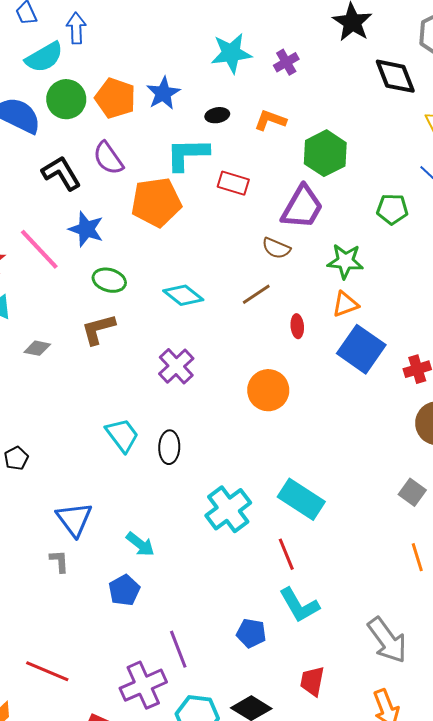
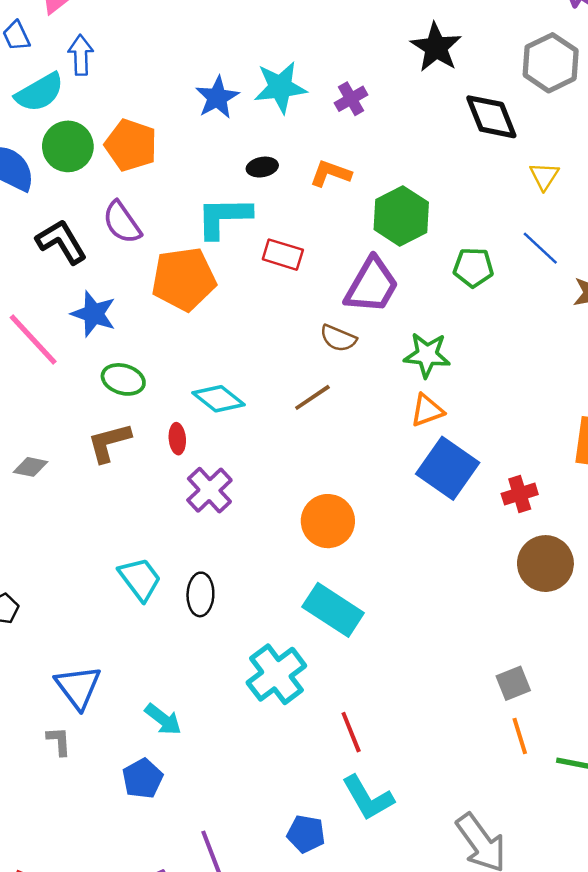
blue star: (163, 93) -> (217, 98), moved
green pentagon: (392, 209) -> (473, 267), moved
red ellipse: (297, 326) -> (177, 439), moved
gray square: (412, 492) -> (513, 683), moved, turned 32
cyan rectangle: (301, 499) -> (333, 610), moved

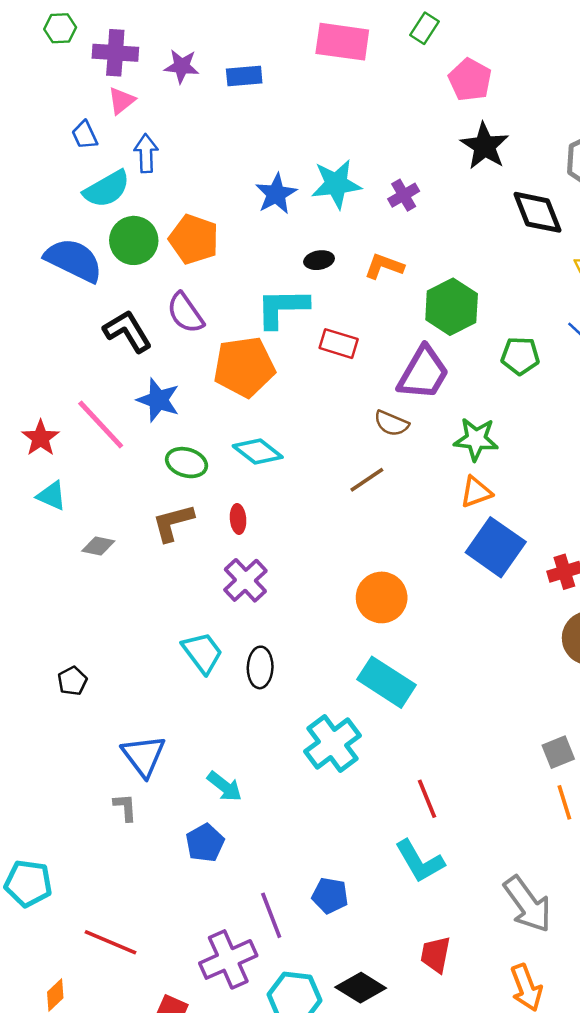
cyan diamond: (218, 399) -> (258, 451), moved
purple cross: (209, 490) -> (245, 580), moved
red line: (351, 732) -> (427, 799), moved
blue pentagon: (306, 834) -> (330, 896), moved

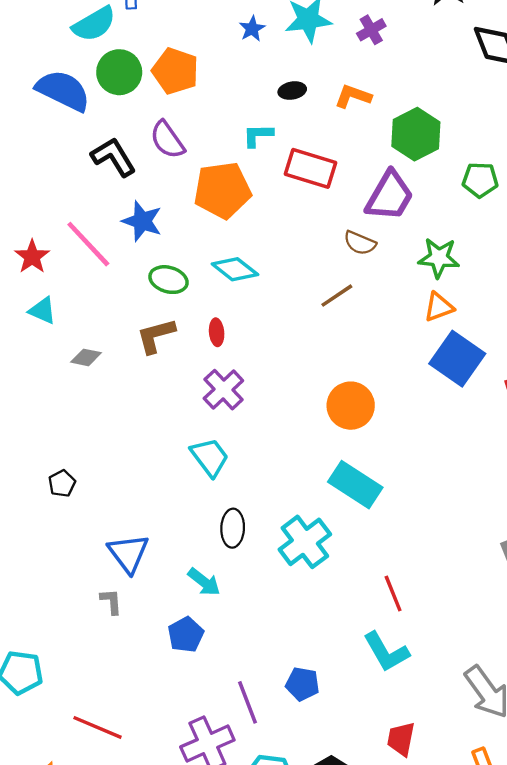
blue star: (276, 194) -> (252, 29), size x0.7
cyan L-shape: (282, 308) -> (258, 135), size x0.6
red rectangle: (339, 344) -> (311, 168), size x1.4
cyan trapezoid: (202, 653) -> (210, 457), moved
black ellipse: (260, 667) -> (233, 528), moved

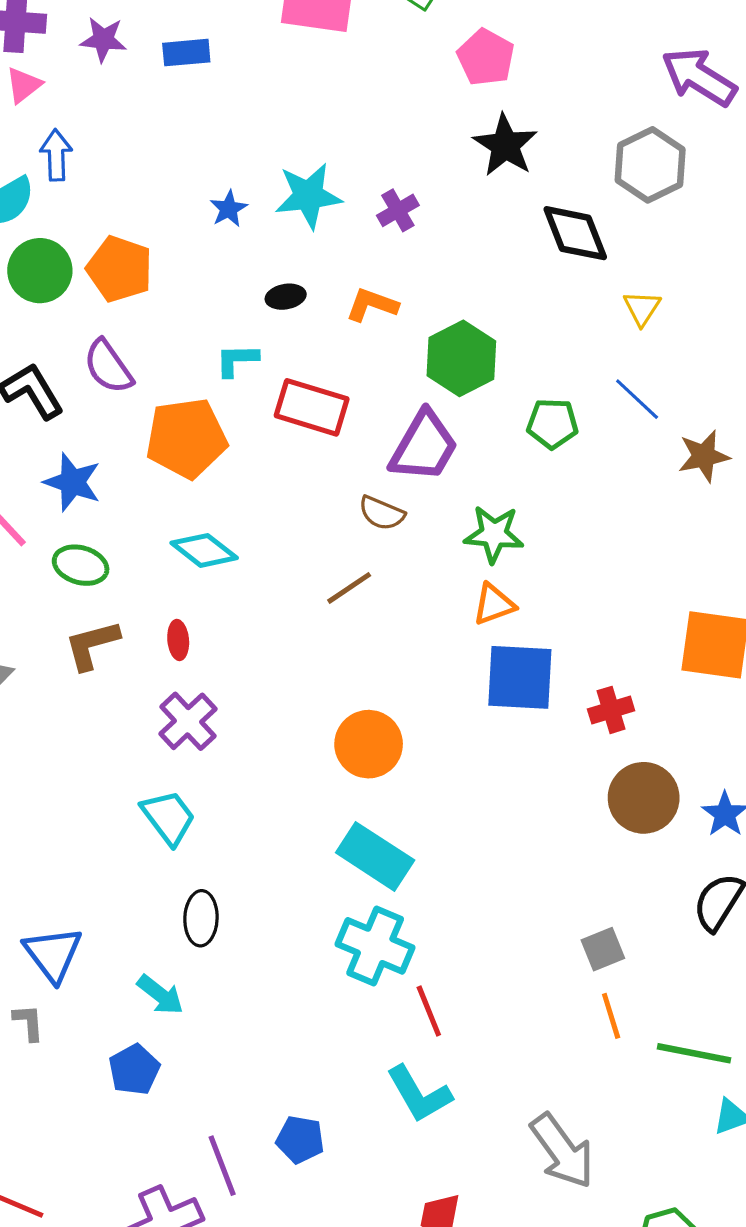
green ellipse: (168, 280) -> (81, 565), moved
blue square: (457, 359) -> (520, 677), turned -32
cyan cross: (305, 542) -> (375, 946), moved, turned -30

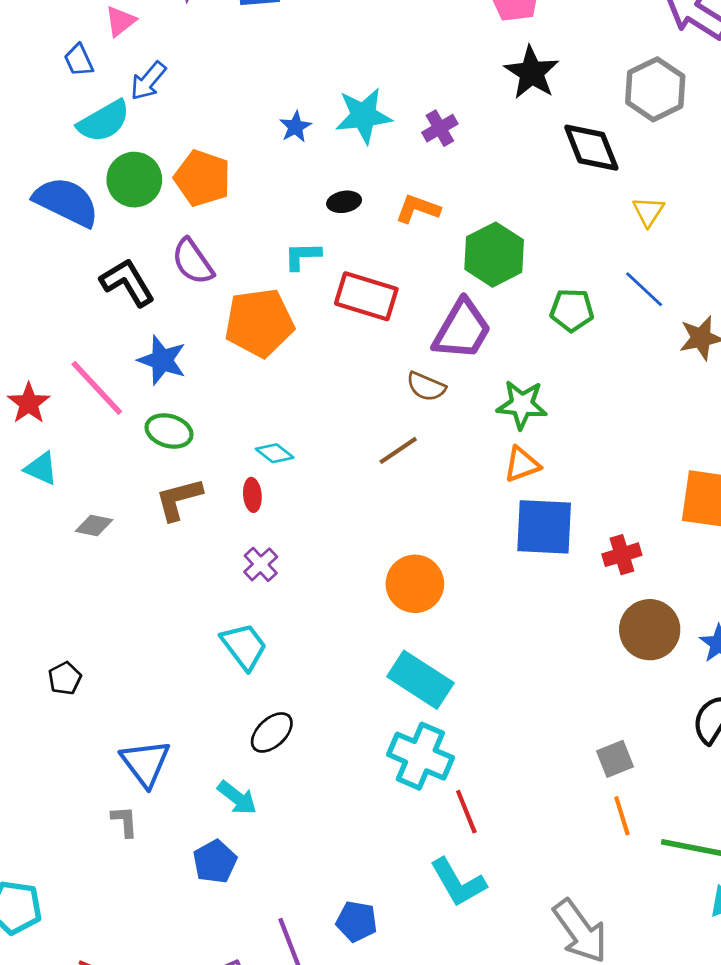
blue arrow: (56, 155) -> (148, 81), turned -138
cyan diamond: (204, 550) -> (275, 453), moved, size x0.7
purple cross: (188, 721) -> (261, 564), size x0.7
black ellipse: (201, 918) -> (272, 732), turned 45

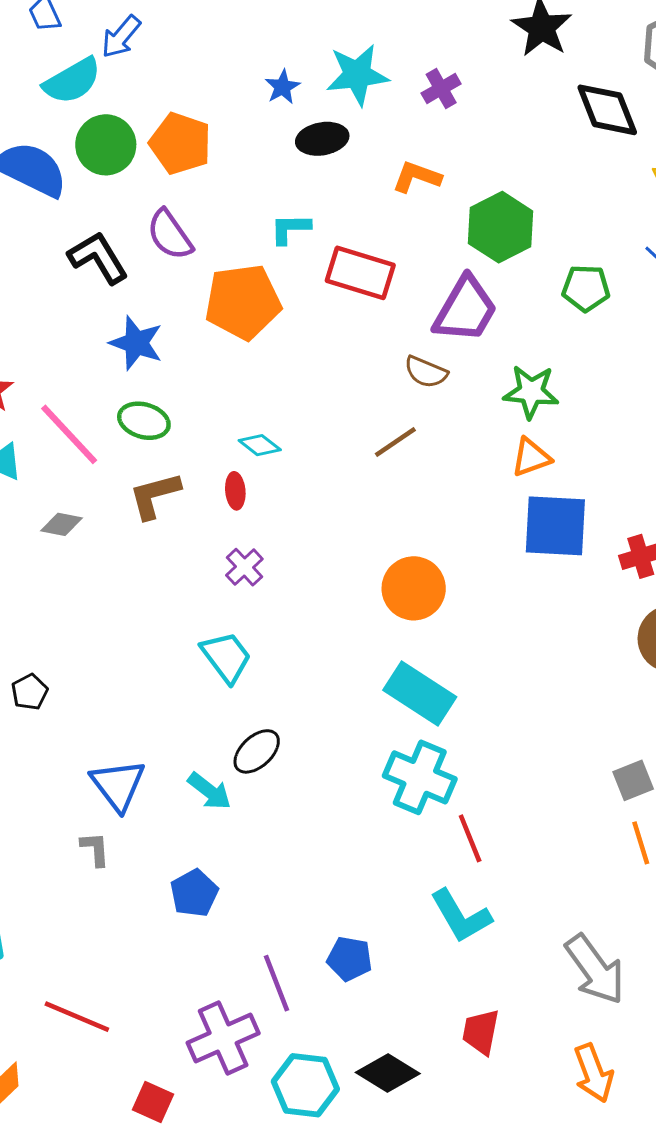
black ellipse: (344, 202) -> (322, 139), moved, size x1.4
pink line: (97, 388) -> (69, 434), moved
cyan arrow: (237, 798) -> (209, 791), moved

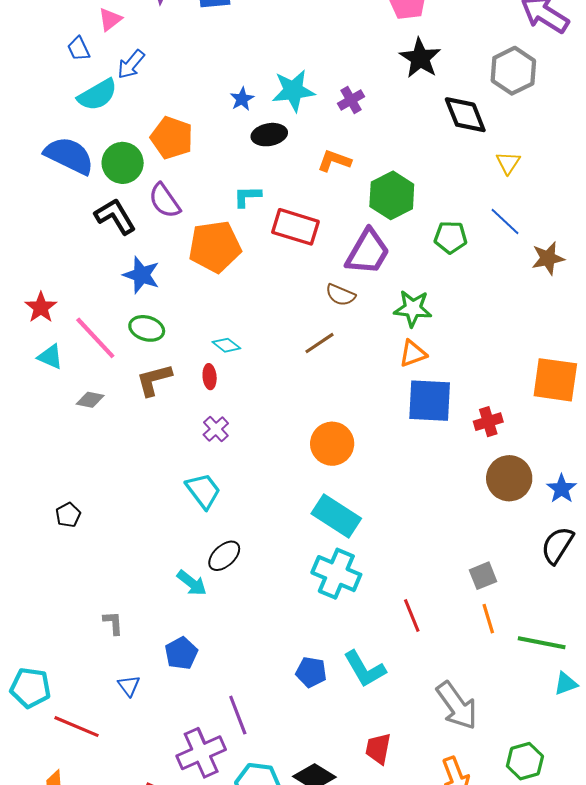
green circle: (106, 145) -> (123, 163), moved
blue triangle: (118, 785) -> (129, 686), moved, size x0.6
red line: (470, 838) -> (412, 615), moved
blue pentagon: (350, 959) -> (311, 672), moved
red line: (77, 1017) -> (76, 727), moved

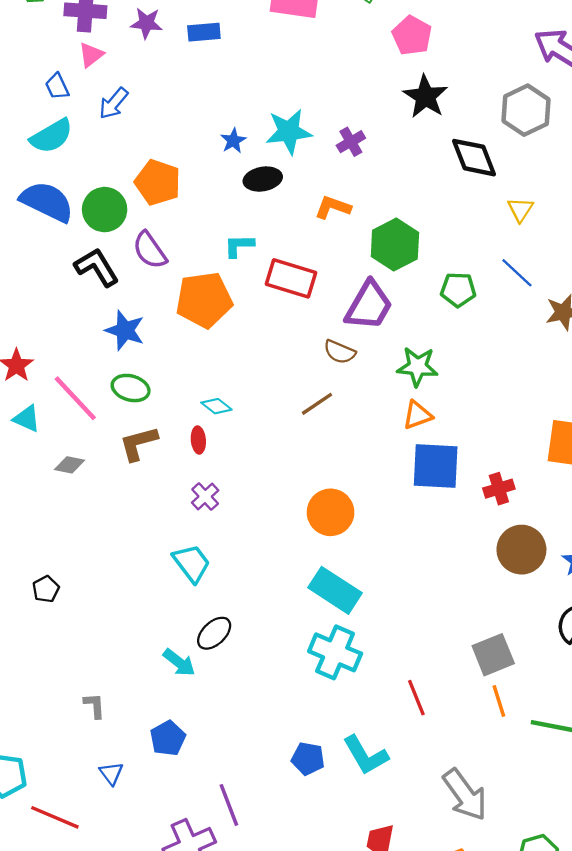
cyan semicircle: (97, 95) -> (51, 136), moved
gray square: (483, 576) -> (493, 655), size x1.4

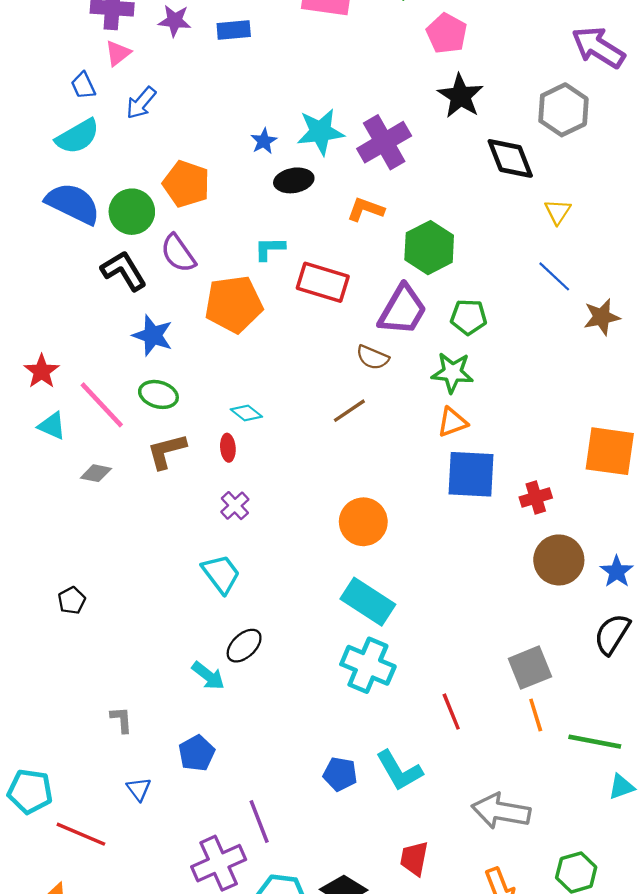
purple cross: (351, 142) -> (384, 142), size x1.8
green pentagon: (458, 290) -> (469, 317), moved
gray arrow: (465, 795) -> (501, 811), turned 136

